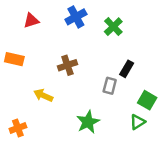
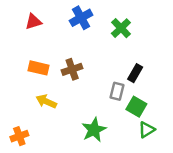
orange rectangle: (14, 59) -> (39, 68), moved
green square: (147, 100) -> (136, 107), moved

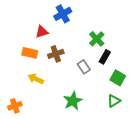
red triangle: (33, 22) -> (42, 32), moved
green cross: (121, 28) -> (97, 39), moved
gray rectangle: (117, 91) -> (84, 67), moved, turned -48
green square: (136, 107) -> (118, 78), moved

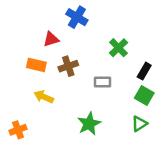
blue cross: (63, 14) -> (77, 17), turned -30
black rectangle: (105, 57) -> (144, 71), moved
gray rectangle: (84, 67) -> (103, 82), turned -56

